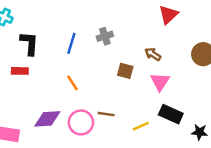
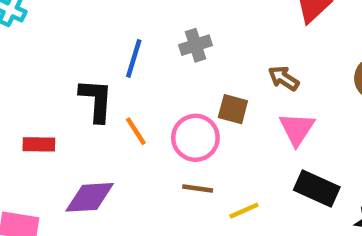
black L-shape: (29, 43) -> (96, 100), moved
red rectangle: (20, 71) -> (39, 144), moved
pink circle: (81, 122) -> (195, 138), moved
yellow line: (141, 126) -> (244, 211), moved

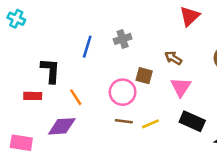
black L-shape: (96, 100) -> (50, 71), moved
orange line: (136, 131) -> (76, 97), moved
yellow line: (244, 211) -> (150, 124), moved

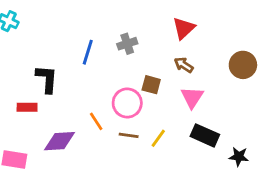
red triangle: (190, 16) -> (184, 28), moved
orange line: (76, 97) -> (96, 121), moved
yellow line: (150, 124) -> (158, 138), turned -30

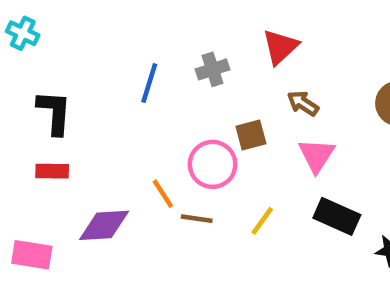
red triangle: (184, 28) -> (280, 47), moved
black L-shape: (47, 79) -> (54, 112), moved
brown square: (151, 85) -> (251, 135), turned -30
brown line: (129, 135) -> (197, 219), moved

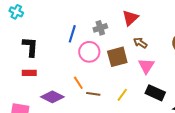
brown square: (251, 135) -> (117, 57), size x1.5
pink circle: (213, 164) -> (89, 52), moved
purple diamond: (104, 225) -> (52, 97), turned 30

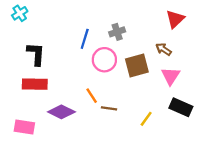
cyan cross: (16, 12) -> (20, 13), turned 32
red triangle: (130, 18) -> (175, 19), moved
red rectangle: (29, 73) -> (35, 84), size x1.5
yellow line: (122, 95) -> (146, 119), moved

